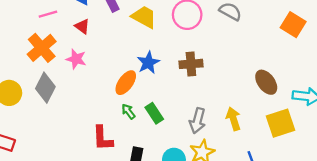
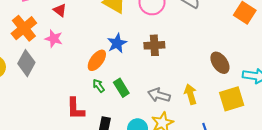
gray arrow: (197, 121) -> (159, 95), turned 90

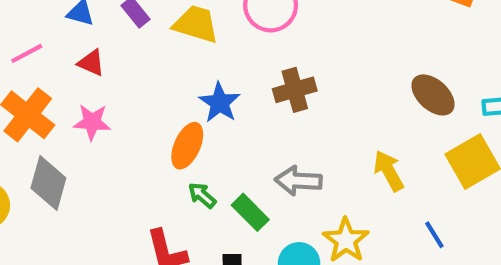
green rectangle: (121, 88) -> (250, 212), moved
gray arrow: (159, 95) -> (298, 181), moved

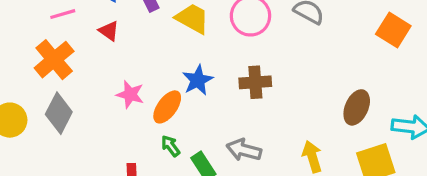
brown ellipse: (433, 95) -> (357, 107), turned 60
pink star: (92, 122) -> (130, 94), moved

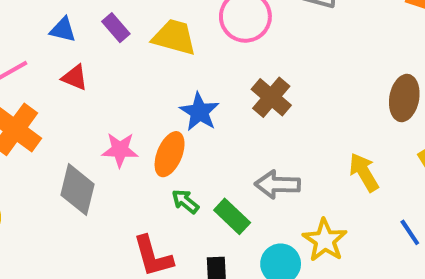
brown cross: (255, 82) -> (271, 97), turned -32
gray diamond: (59, 113) -> (78, 190), moved

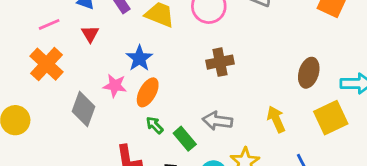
red triangle: (75, 77) -> (90, 34), turned 30
brown cross: (271, 97) -> (220, 62), turned 32
blue star: (199, 112) -> (139, 58), moved

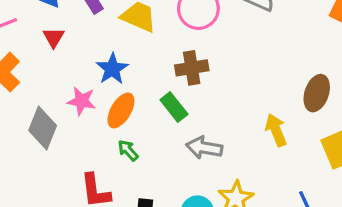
brown cross: (220, 62) -> (192, 68), moved
yellow arrow: (276, 119) -> (276, 130), moved
green rectangle: (185, 139) -> (174, 107), moved

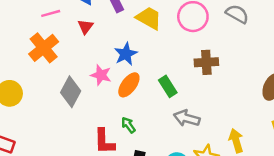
brown cross: (192, 68) -> (206, 62), moved
yellow arrow: (276, 130) -> (236, 141), moved
green arrow: (128, 150) -> (128, 125), moved

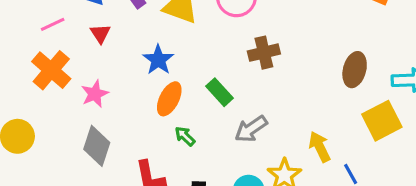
pink star: (101, 75) -> (95, 94), moved, turned -30
gray diamond: (71, 92) -> (97, 146), moved
gray arrow: (187, 118) -> (251, 129), turned -40
green arrow: (128, 125) -> (185, 136), moved

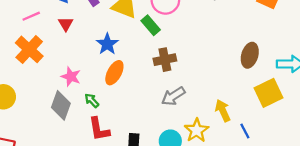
brown cross: (264, 53) -> (165, 60), moved
green rectangle: (220, 92) -> (151, 25), moved
pink star: (95, 94) -> (71, 77), moved, turned -30
green arrow: (185, 136) -> (92, 100), moved

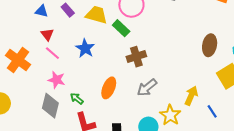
pink line: (31, 16) -> (52, 53), moved, turned 70
orange ellipse: (114, 73) -> (109, 88), moved
yellow arrow: (223, 111) -> (191, 96), turned 54

